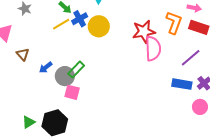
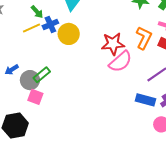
pink semicircle: (153, 48) -> (120, 62), turned 45

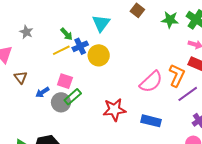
orange L-shape: (144, 38) -> (177, 75), moved
red star: (113, 44) -> (114, 110), moved
pink square: (35, 97) -> (65, 81), moved
blue rectangle: (146, 100) -> (151, 121), moved

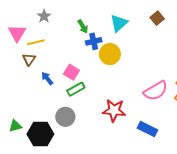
yellow line: (61, 50) -> (36, 42), moved
blue arrow: (42, 92) -> (47, 78), turned 72
gray circle: (61, 102) -> (65, 117), moved

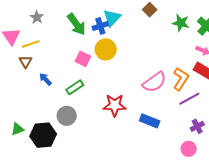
green arrow: (83, 26) -> (76, 24), size x1.6
blue cross: (94, 41) -> (100, 26), moved
pink square: (71, 72) -> (83, 59), moved

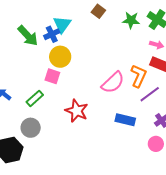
pink square: (83, 59) -> (52, 76), moved
red star: (115, 105) -> (77, 111), turned 30
blue rectangle: (150, 121) -> (125, 120), moved

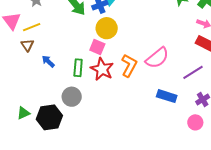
orange L-shape: (139, 76) -> (129, 65), moved
green rectangle: (35, 98) -> (78, 68), turned -48
red star: (77, 111) -> (102, 69), moved

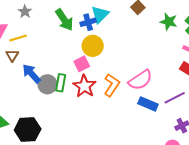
pink square: (97, 47) -> (82, 64), turned 35
blue arrow: (48, 61) -> (31, 74), size x1.5
blue rectangle: (167, 96) -> (148, 104), moved
gray circle: (72, 97) -> (47, 84), moved

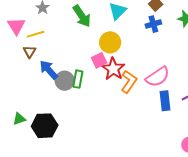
blue cross: (88, 22) -> (153, 24), moved
red star: (84, 86) -> (113, 69), moved
blue rectangle: (148, 104) -> (165, 101), turned 60

